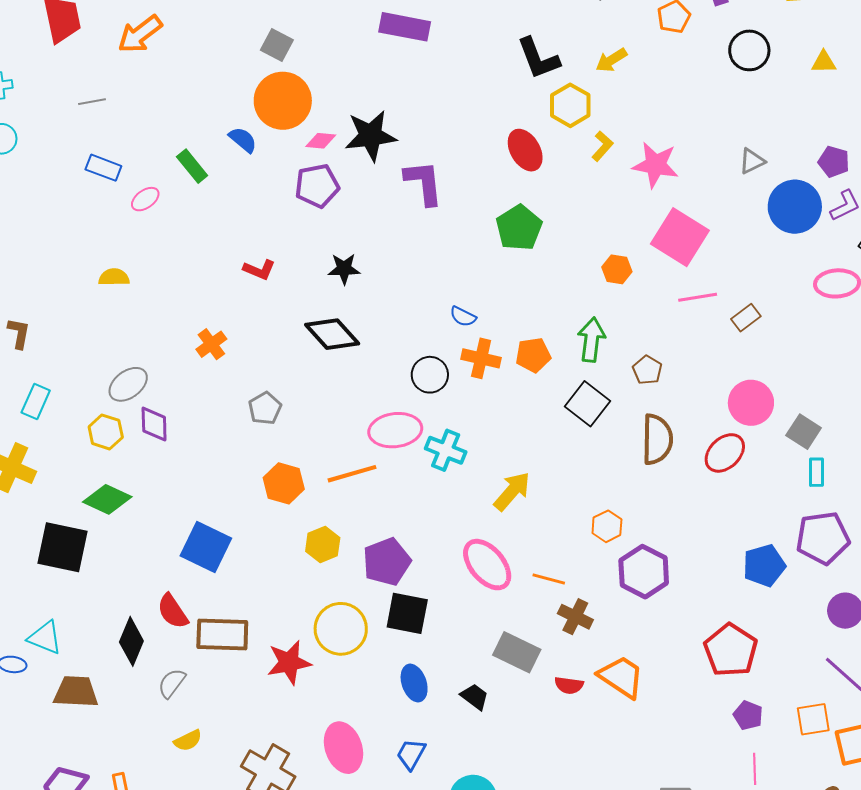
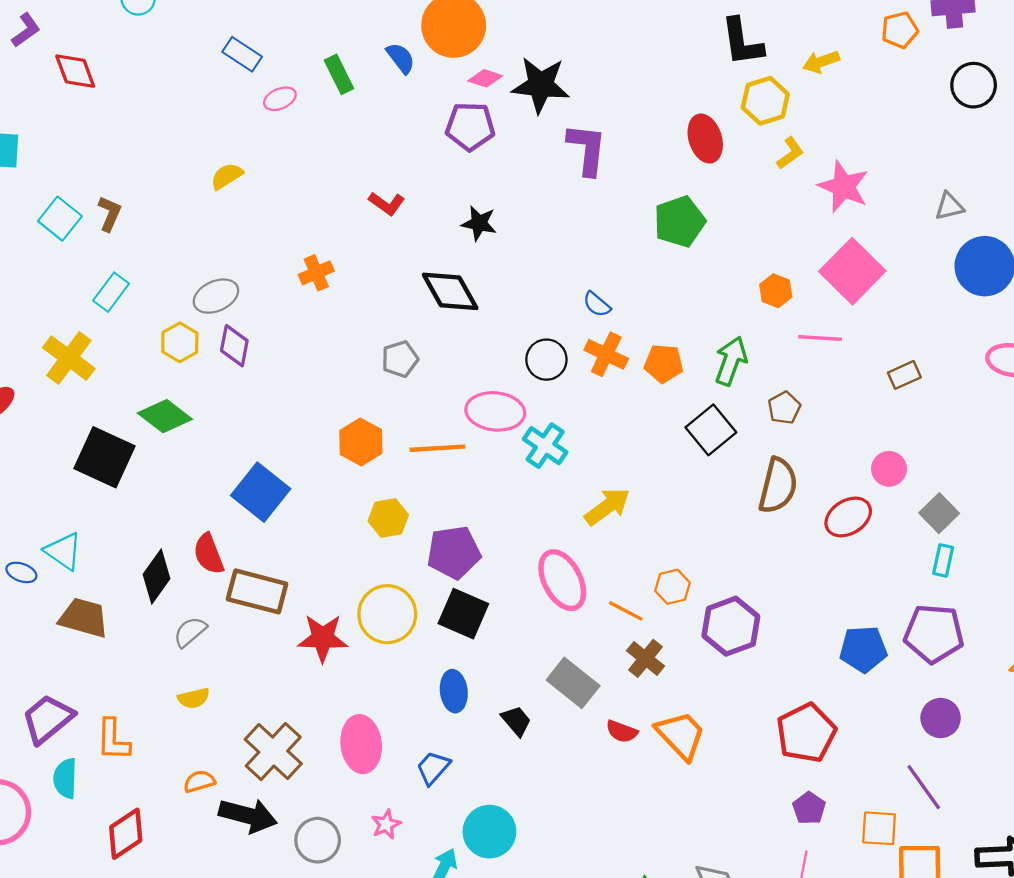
yellow semicircle: (114, 277) -> (227, 176), turned -44
pink line: (698, 297) -> (820, 338), moved
pink circle: (751, 403) -> (889, 469), size x0.7
gray pentagon: (265, 408) -> (400, 359), moved
orange hexagon: (607, 526) -> (673, 587), moved

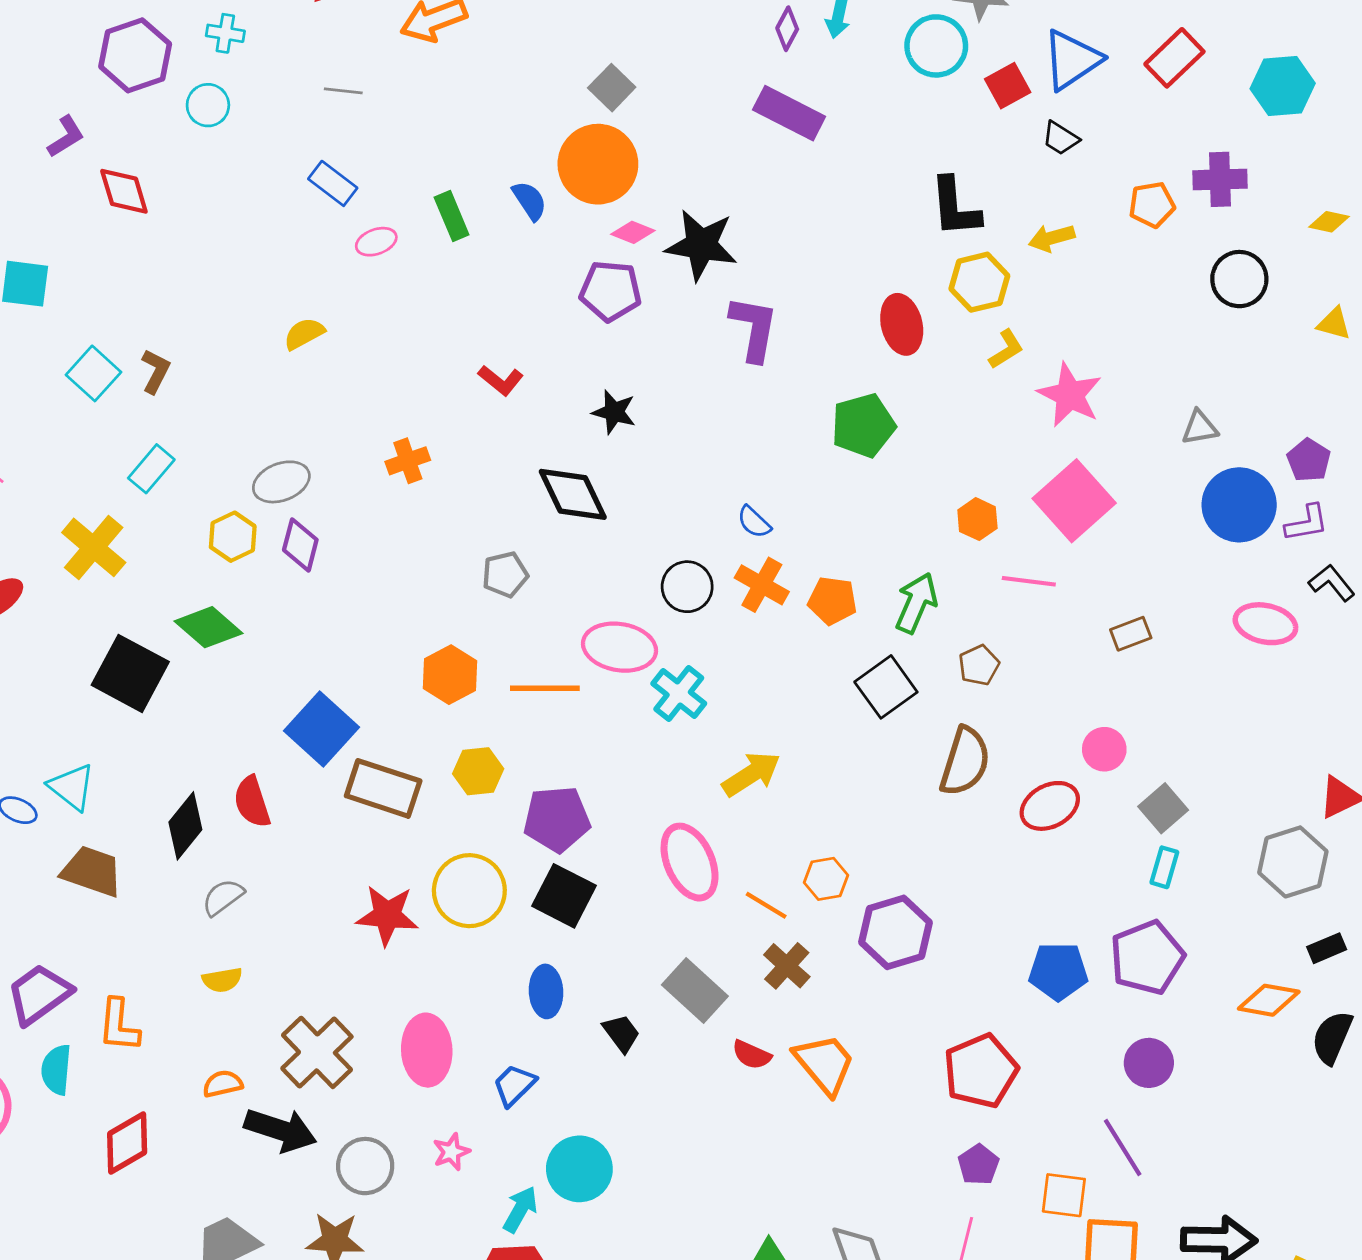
brown rectangle: (257, 591) -> (383, 788), moved
purple pentagon: (934, 634) -> (1147, 957), turned -30

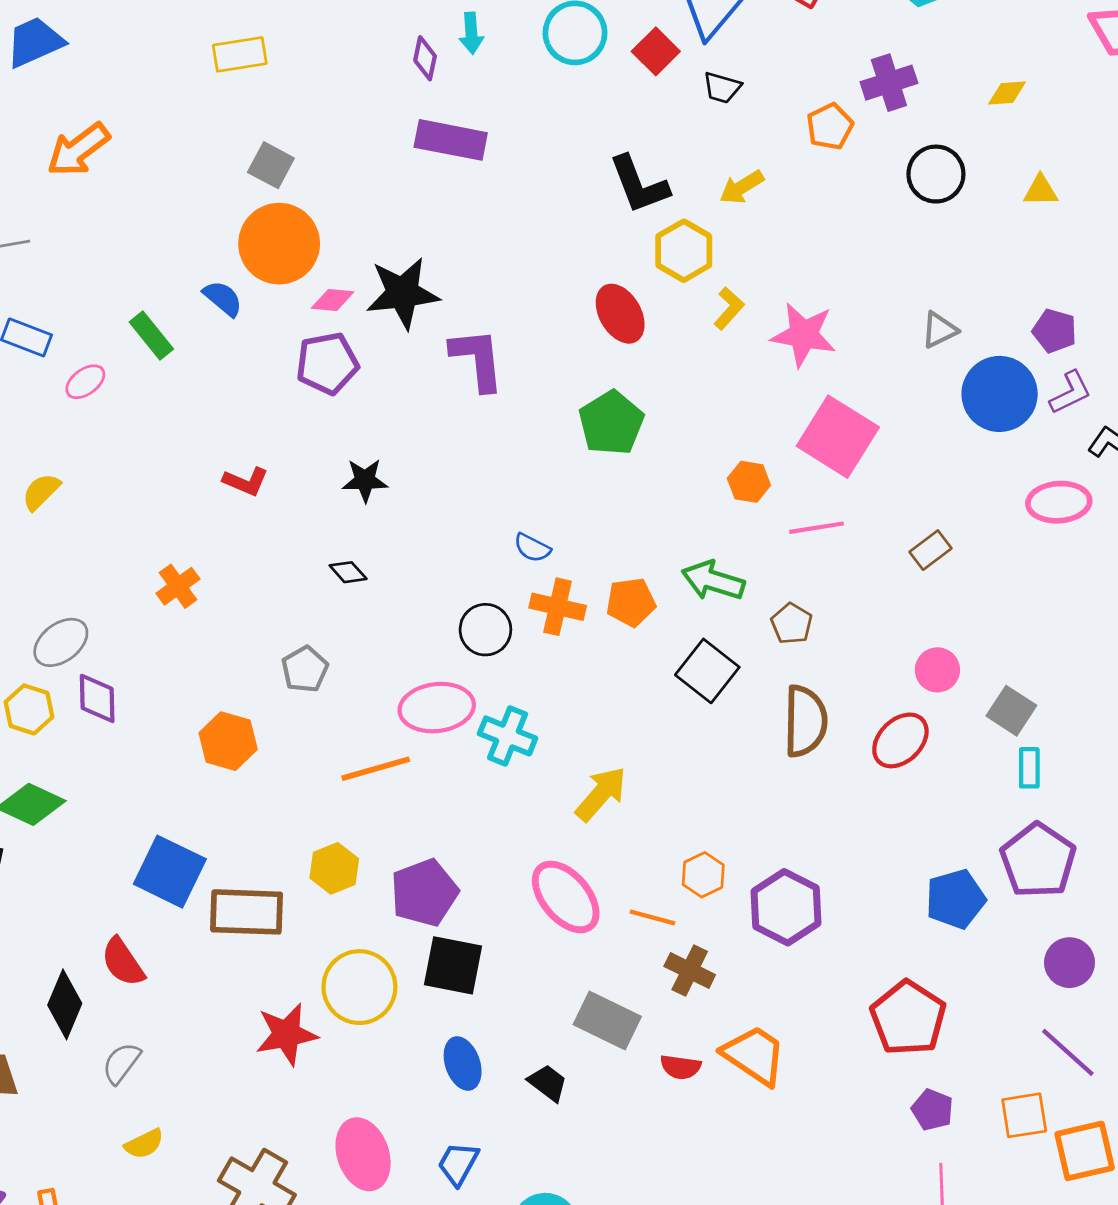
black diamond: (573, 494) -> (348, 572), size x0.5
green arrow: (916, 603) -> (713, 581), turned -80
orange hexagon: (450, 675) -> (228, 741), moved

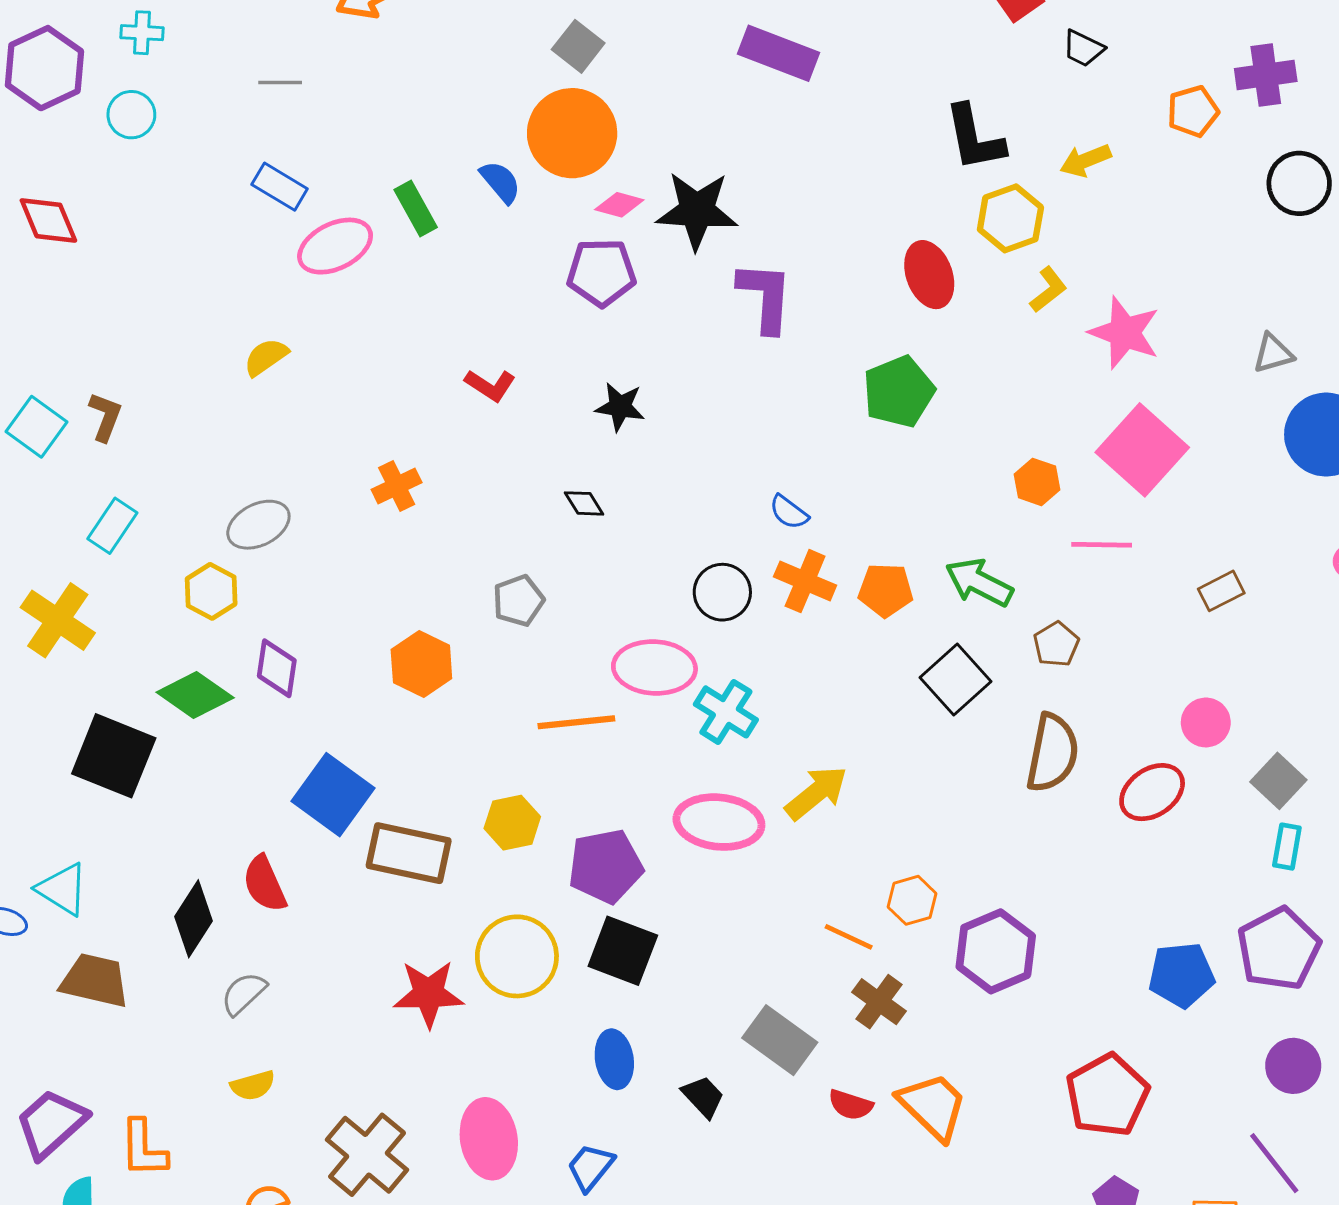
pink ellipse: (85, 382) -> (335, 246), size x1.6
purple diamond: (97, 698) -> (277, 668), moved
pink ellipse: (566, 897) -> (719, 822), moved, turned -54

